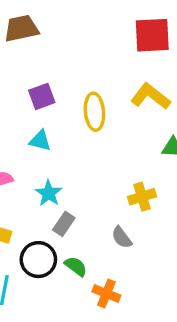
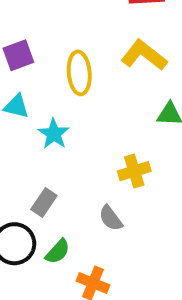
cyan star: (49, 193) -> (54, 134), moved
green semicircle: (76, 266) -> (58, 252), turned 95

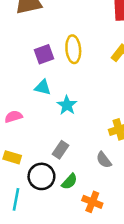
yellow ellipse: (79, 73) -> (73, 49), moved

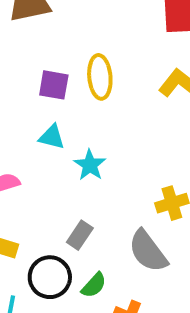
purple square: (44, 54) -> (54, 85), turned 30
gray semicircle: (104, 160) -> (148, 251), size x1.6

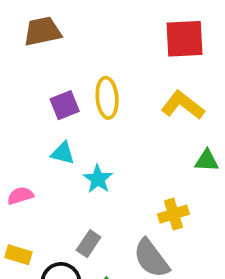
purple square: (54, 85) -> (65, 105), turned -32

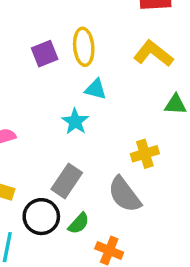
cyan triangle: (63, 153) -> (96, 89), moved
gray rectangle: (89, 244) -> (67, 181), size x1.4

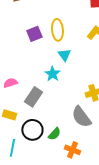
cyan triangle: (96, 89) -> (64, 55), turned 40
gray rectangle: (67, 181) -> (33, 97), moved

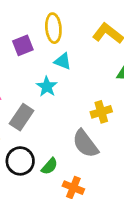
purple square: (34, 34) -> (23, 45), moved
cyan triangle: (64, 55) -> (63, 61), turned -32

